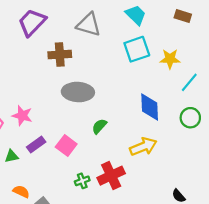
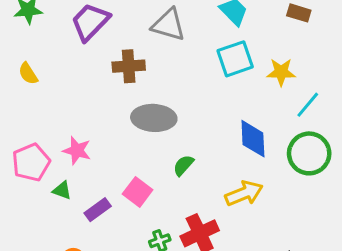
green circle: (190, 118) -> (309, 153), size x1.5
purple rectangle: (36, 144) -> (98, 210), moved
green triangle: (12, 156) -> (62, 190), moved, turned 32

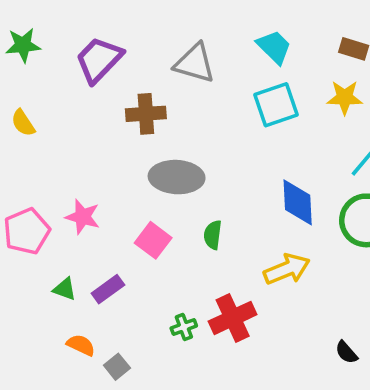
yellow star: (281, 72) -> (345, 98), moved
green semicircle: (183, 165) -> (213, 235), turned -35
green triangle: (62, 190) -> (65, 289), moved
pink square: (138, 192) -> (153, 240), moved

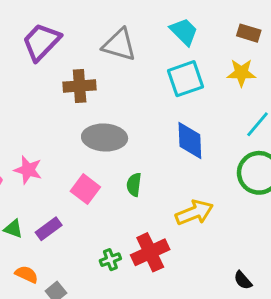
blue diamond: (298, 202) -> (190, 140), moved

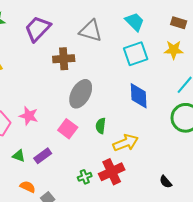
gray ellipse: (105, 138) -> (81, 94), turned -64
yellow arrow: (194, 213) -> (126, 143), moved
black semicircle: (243, 280) -> (166, 182), moved

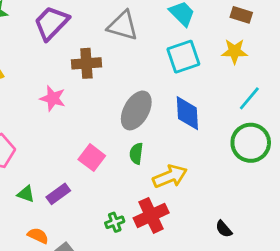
gray ellipse: (81, 94) -> (136, 110), moved
pink star: (29, 116) -> (53, 98), moved

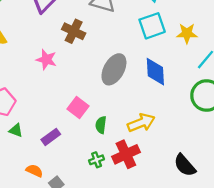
yellow star: (235, 51) -> (187, 33), moved
brown cross: (86, 63) -> (74, 31), turned 30
green semicircle: (136, 154) -> (101, 125), moved
green triangle: (26, 194) -> (16, 130), moved
black semicircle: (224, 229) -> (185, 165), size x1.6

